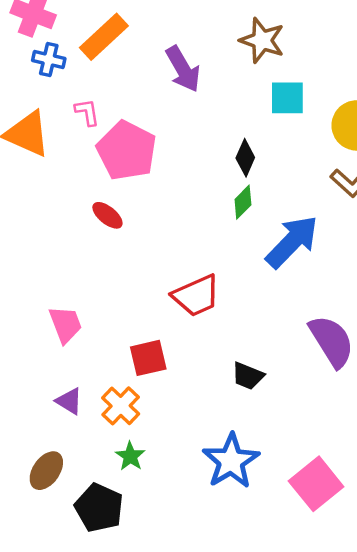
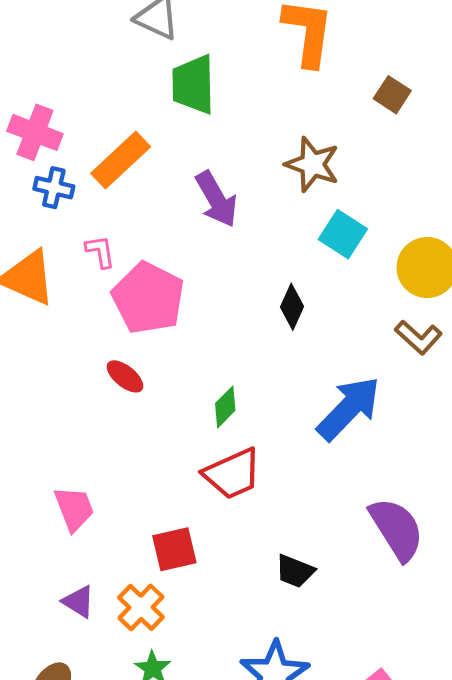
cyan square: (287, 98) -> (343, 234), turned 33
green diamond: (243, 202) -> (225, 407), moved

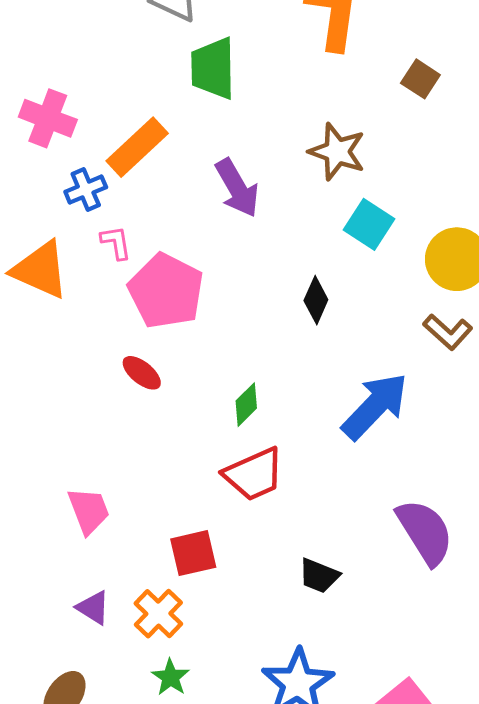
blue cross: (54, 188) -> (86, 190), moved, turned -36

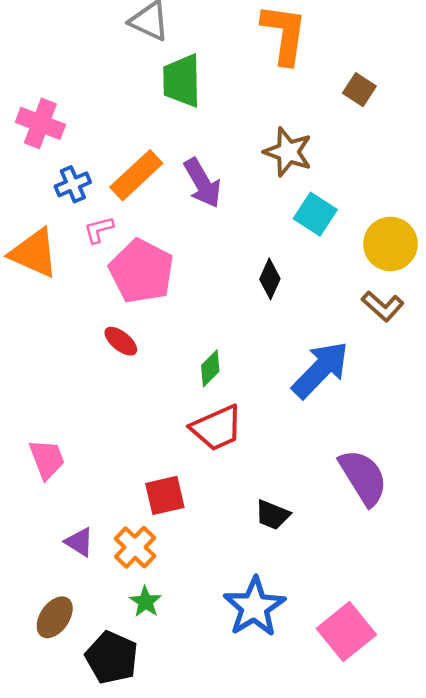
orange rectangle: (137, 147) -> (136, 175), moved
pink L-shape: (116, 243) -> (99, 230), turned -96
pink trapezoid: (89, 511) -> (47, 459), moved

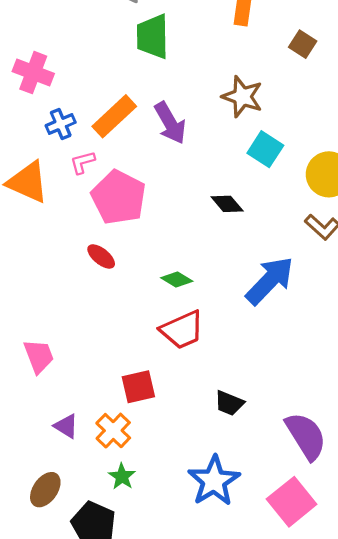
black diamond: (270, 279) -> (227, 204), turned -64
green diamond: (210, 368) -> (177, 279), turned 76
purple semicircle: (363, 477) -> (306, 436), moved

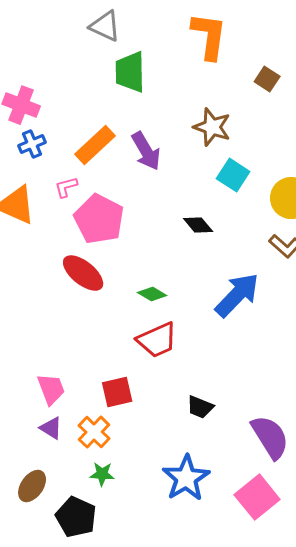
blue cross: (61, 124) -> (32, 144), moved
red ellipse: (101, 256) -> (83, 273), size x1.6
pink trapezoid: (39, 356) -> (51, 389), moved
green star: (122, 477) -> (102, 474), turned -30

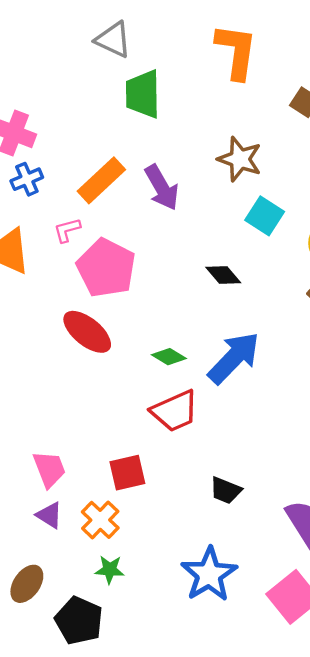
blue arrow: (237, 295) -> (234, 358), moved

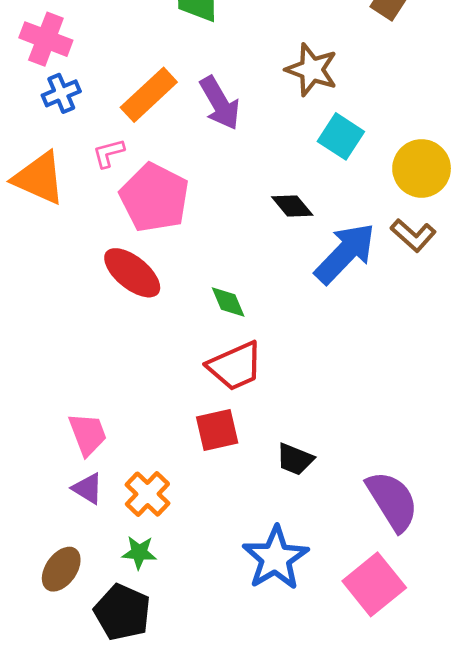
green diamond: (169, 357) -> (228, 302), turned 36
blue arrow: (234, 358) -> (345, 253), moved
red square: (127, 473) -> (217, 430), moved
green star: (110, 570) -> (139, 552), moved

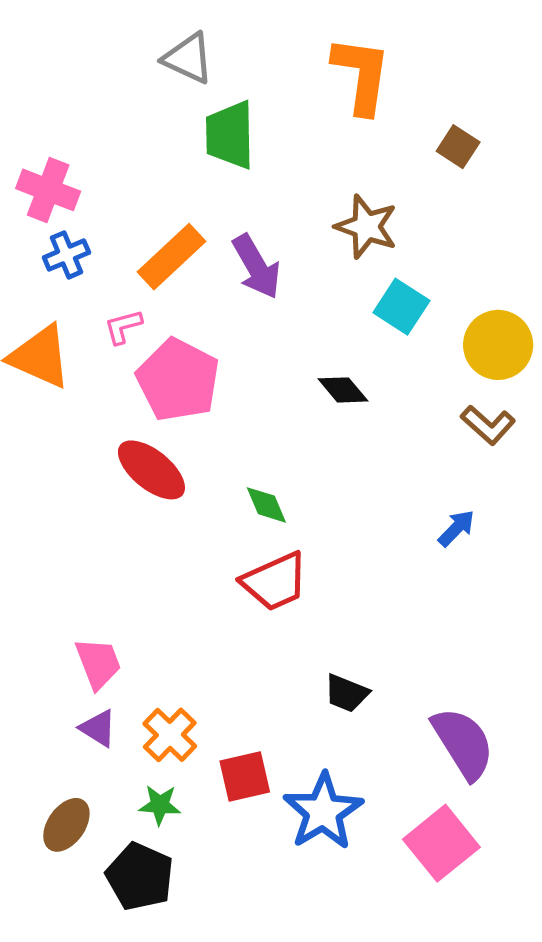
blue arrow: (345, 253) -> (456, 528), moved, size x0.5
red square: (217, 430) -> (245, 777), moved

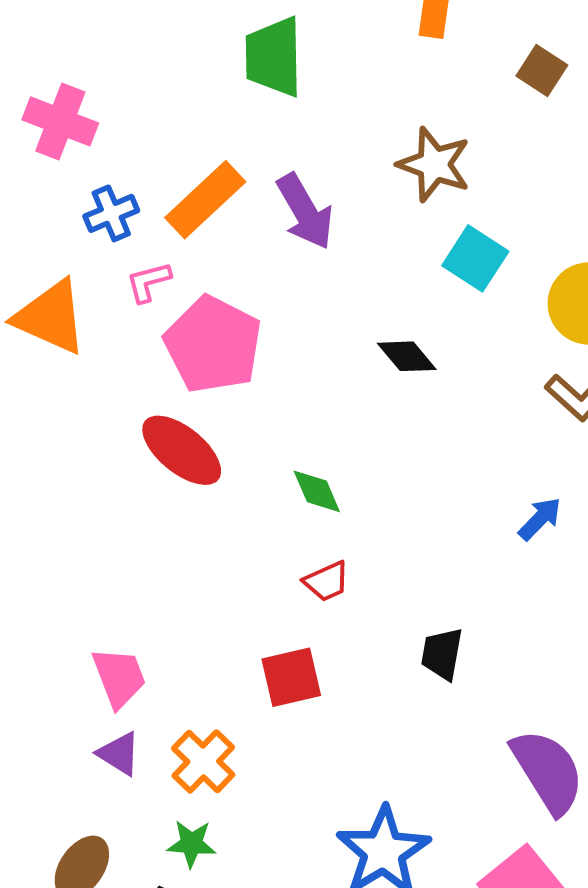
blue cross: (66, 255) -> (111, 213), moved
red trapezoid: (275, 582) -> (327, 581), size x0.6
black trapezoid: (346, 693) -> (442, 654), moved, turned 78
red square: (245, 777) -> (291, 677), moved

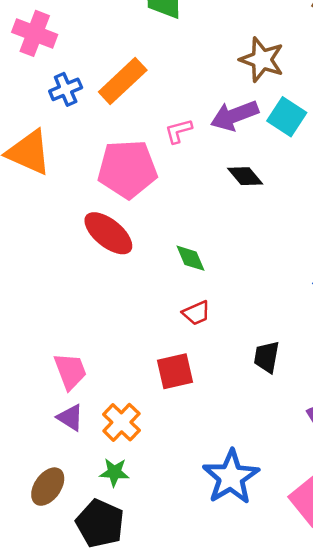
purple arrow: (305, 211) -> (234, 116), moved, turned 99
pink L-shape: (148, 282) -> (179, 131), moved
pink pentagon: (213, 345) -> (127, 169), turned -30

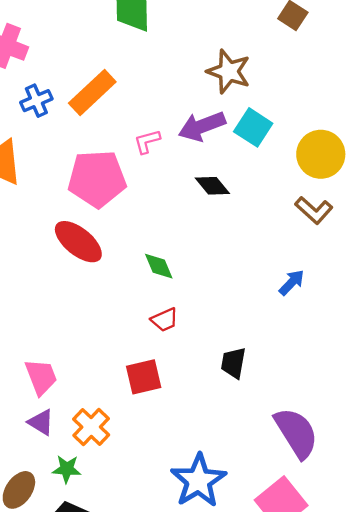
green star: (114, 472) -> (67, 469), moved

